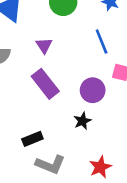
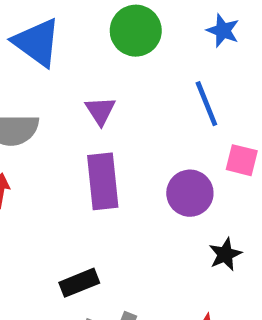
purple rectangle: (45, 84) -> (103, 181), turned 32
black star: (82, 121) -> (225, 254), moved

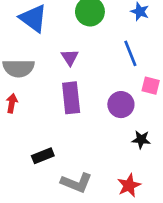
black star: (225, 254) -> (141, 140), turned 30
black rectangle: (79, 283) -> (43, 156), moved

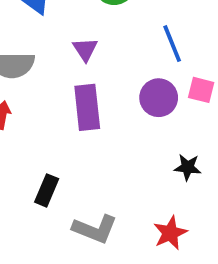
purple circle: (121, 105) -> (159, 98), moved
black rectangle: (43, 156) -> (47, 190), turned -45

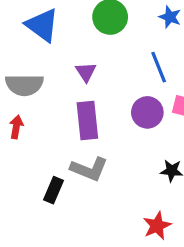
gray L-shape: (95, 229) -> (89, 169), moved

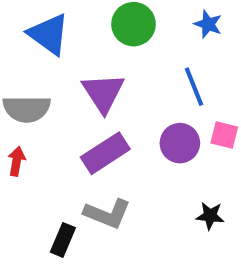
purple triangle: (86, 72) -> (103, 93), size x1.6
purple rectangle: (87, 121) -> (105, 153), turned 63

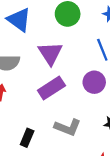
gray L-shape: (107, 214) -> (68, 127), moved

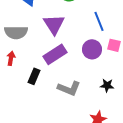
black rectangle: (27, 138) -> (34, 76), moved

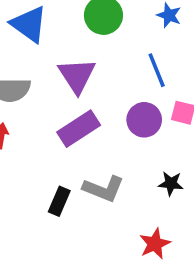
black rectangle: (34, 76) -> (59, 201), moved

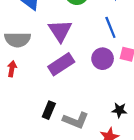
black star: (171, 184) -> (119, 110), moved
gray L-shape: (103, 189) -> (76, 120), moved

